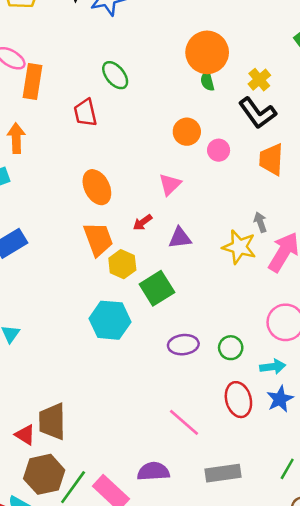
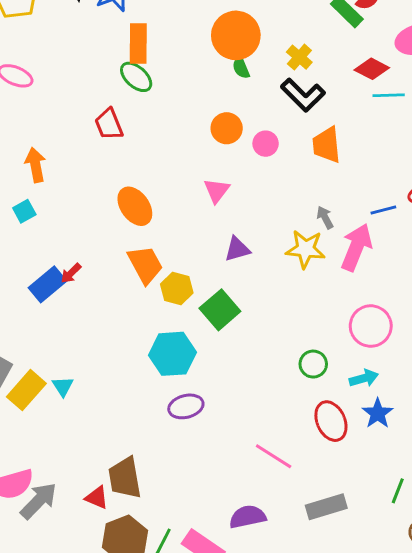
orange rectangle: (33, 81) -> (138, 44), moved
red arrow: (143, 222) -> (71, 273), moved
purple ellipse: (183, 345) -> (186, 406), moved

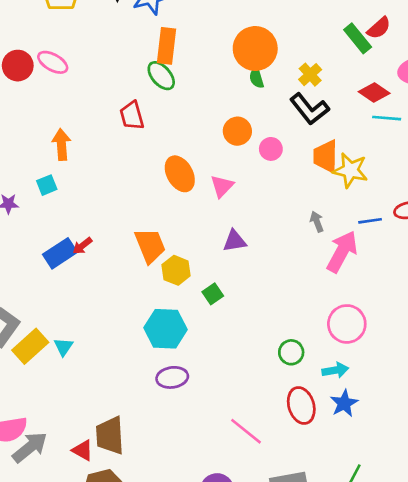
orange ellipse: (135, 206) -> (180, 174), moved
yellow star: (305, 249) -> (350, 170), moved
green square: (220, 310) -> (213, 294), size x0.6

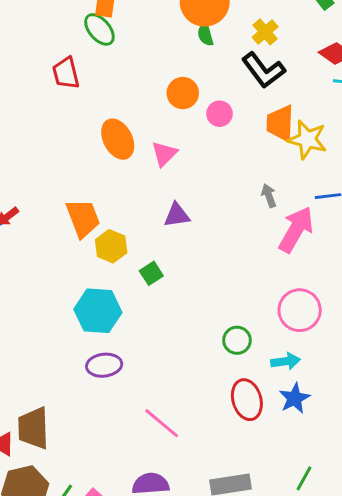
pink line: (246, 431) -> (162, 423), moved

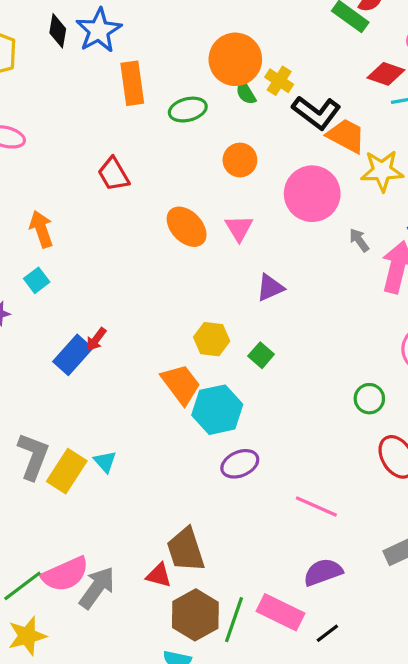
green ellipse: (99, 29) -> (188, 110), moved, turned -48
yellow cross: (265, 32) -> (279, 81), moved
pink circle: (220, 114) -> (312, 194), moved, size x2.0
orange trapezoid: (280, 123) -> (346, 136), moved, turned 132
orange trapezoid: (83, 218) -> (181, 384), moved

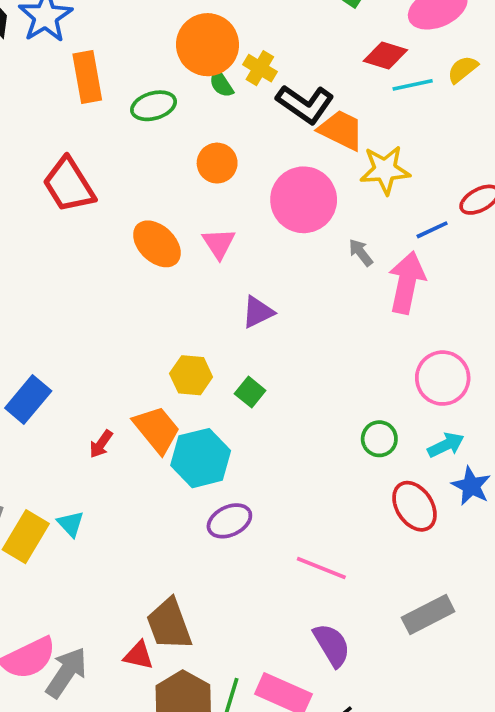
red trapezoid: (114, 174) -> (69, 185), size x1.4
red arrow: (96, 339) -> (101, 444), moved
purple semicircle: (323, 572) -> (332, 645), turned 81

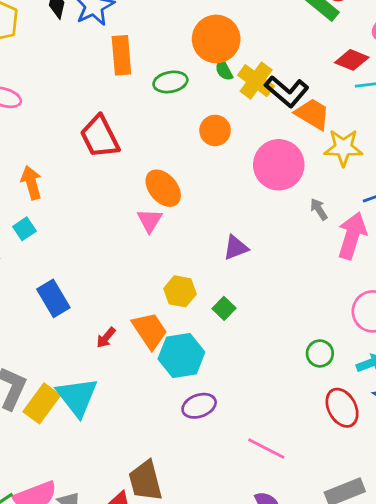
yellow cross: (260, 68) -> (256, 81), moved, size x1.4
pink triangle: (219, 243) -> (150, 221), moved
blue rectangle: (28, 399) -> (53, 298), turned -76
cyan triangle: (71, 524) -> (77, 397), size x2.0

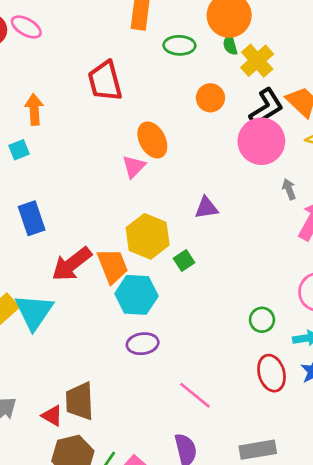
black L-shape: (287, 91) -> (266, 107), moved, turned -84
yellow hexagon: (180, 291) -> (148, 236), size x1.5
red arrow: (106, 338) -> (72, 264), size x2.0

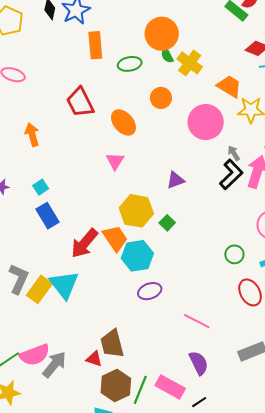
black L-shape: (266, 107) -> (231, 174), moved
orange ellipse: (152, 140) -> (123, 122), moved
cyan square: (19, 150) -> (41, 187), moved

